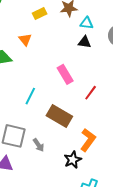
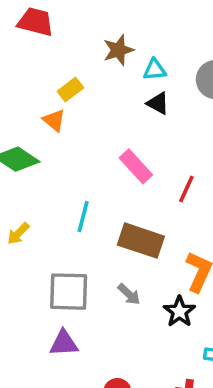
yellow rectangle: (40, 14) -> (70, 89), moved
black triangle: (85, 42) -> (158, 103), turned 32
gray arrow: (39, 145) -> (129, 294), moved

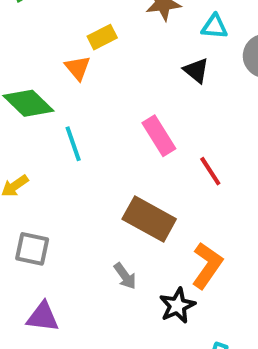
cyan triangle: (155, 70) -> (215, 27), moved
red line: (186, 189) -> (210, 171), turned -68
cyan line: (83, 216) -> (73, 144), moved, turned -44
gray square: (69, 292) -> (32, 249), moved, size x0.7

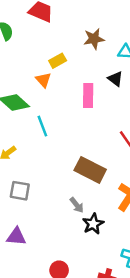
pink rectangle: (159, 136) -> (88, 95), moved, turned 35
black star: (177, 306) -> (93, 224), moved
purple triangle: (43, 317) -> (16, 237), moved

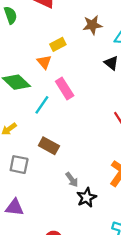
pink rectangle: (88, 95) -> (65, 89), moved, turned -35
cyan line: (42, 126) -> (42, 105), turned 54
brown rectangle: (90, 170) -> (49, 146), moved, size x0.7

